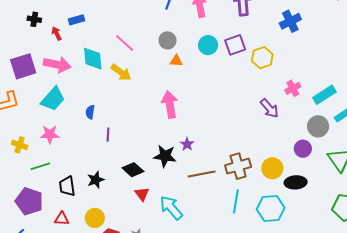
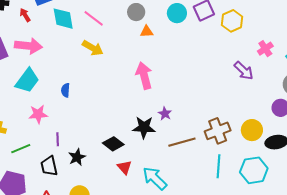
cyan diamond: (93, 59) -> (63, 19), moved
pink star: (50, 134) -> (38, 114), moved
purple line: (108, 135) -> (58, 139), moved

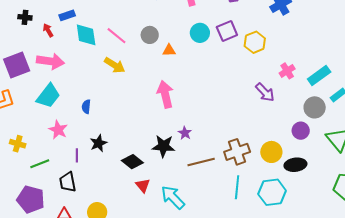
gray circle: (136, 12) -> (150, 35), moved
pink star: (38, 114) -> (58, 130), turned 30
black star: (77, 157) -> (98, 143), moved

